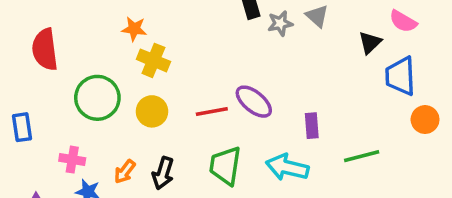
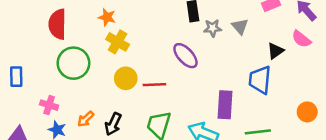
red semicircle: (45, 49) -> (57, 24), moved
blue trapezoid: (400, 76) -> (260, 80), moved
purple ellipse: (254, 102) -> (185, 56), moved
yellow circle: (152, 111) -> (126, 78), moved
purple rectangle: (312, 126) -> (225, 105), size x1.5

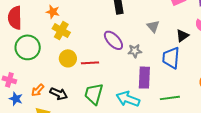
gray triangle: (240, 26) -> (153, 26), moved
gray star: (213, 28) -> (135, 51), moved
black arrow: (113, 124) -> (59, 94), turned -90

